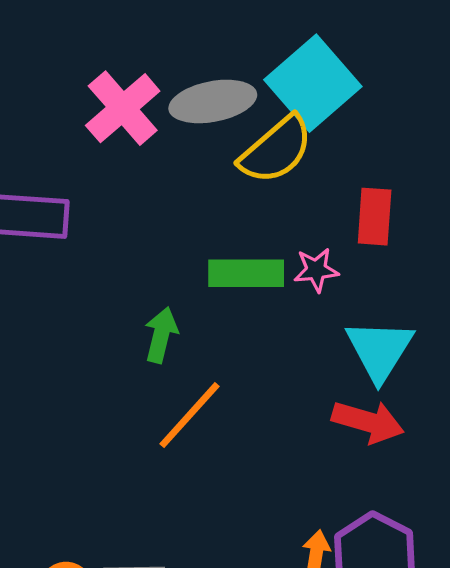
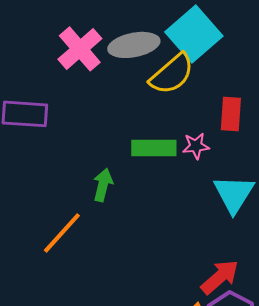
orange line: (189, 415) -> (62, 233), moved
red arrow: (368, 422) -> (220, 277), moved, turned -57

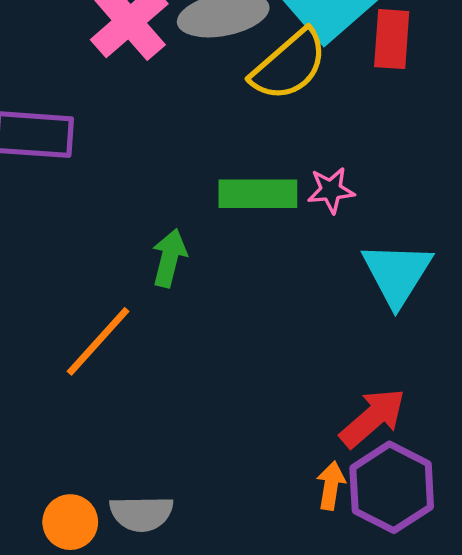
red rectangle: (231, 114) -> (392, 39), moved

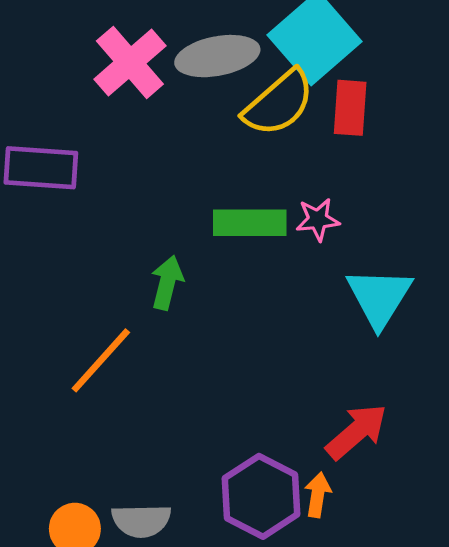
red rectangle: (392, 39) -> (350, 108), moved
purple hexagon: (392, 487) -> (261, 496), moved

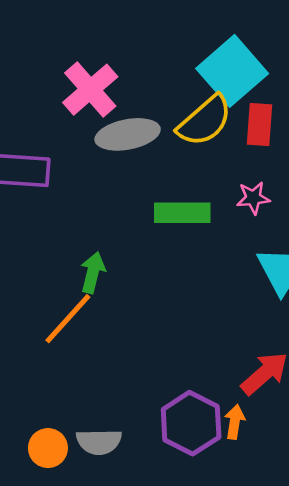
gray ellipse: (217, 56) -> (128, 134), moved
pink star: (318, 220) -> (253, 198), moved
green arrow: (167, 283) -> (93, 273), moved

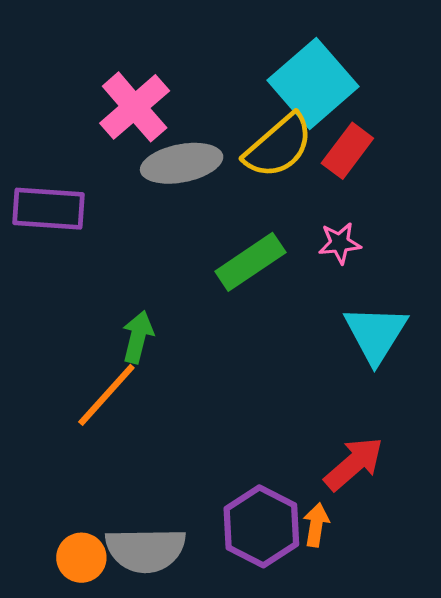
red rectangle: (260, 124) -> (347, 151), turned 33
green rectangle: (182, 213) -> (250, 262), turned -34
gray semicircle: (99, 442) -> (146, 550), size x1.4

